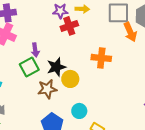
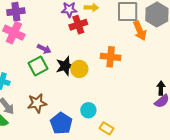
purple arrow: (35, 50) -> (44, 49), turned -56
yellow circle: (70, 79) -> (79, 69), moved
brown star: (47, 89) -> (37, 103), moved

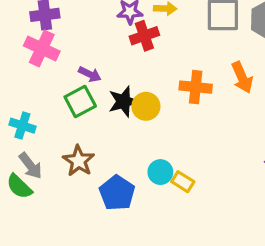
orange arrow: (140, 31) -> (242, 77), moved
brown star: (37, 103) -> (79, 161), turned -30
yellow rectangle: (107, 128) -> (183, 182), moved

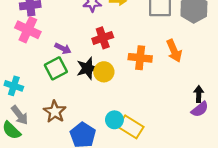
red cross: (144, 36) -> (103, 38), moved
yellow rectangle: (183, 182) -> (131, 127), size x1.5

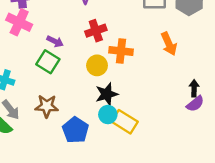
orange cross: (140, 58) -> (121, 51), moved
green square: (56, 68) -> (48, 62), turned -30
black star: (87, 68) -> (107, 94), moved
brown star: (55, 112) -> (47, 106), turned -30

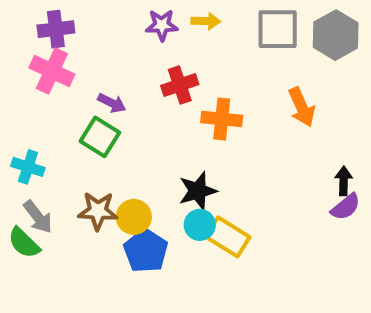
yellow circle: (97, 65) -> (134, 217), moved

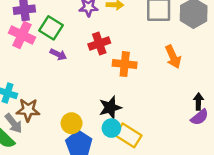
green square: (100, 137) -> (51, 28), moved
brown star: (98, 211) -> (28, 110), moved

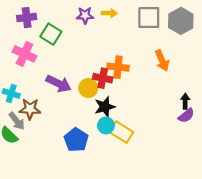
pink cross: (22, 35) -> (24, 54), moved
red cross: (99, 44) -> (103, 78), moved, turned 30
purple arrow: (58, 54) -> (59, 84), moved, size x1.6
yellow circle: (72, 123) -> (88, 88), moved

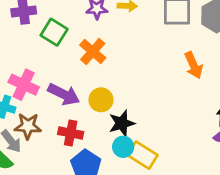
pink cross: (24, 54) -> (24, 85), moved
orange cross: (118, 67) -> (93, 51), moved, turned 35
red cross: (103, 78) -> (71, 133), moved

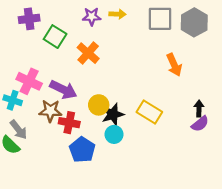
yellow circle: (101, 100) -> (99, 105), moved
brown star: (28, 126) -> (50, 111), moved
yellow rectangle: (142, 155) -> (149, 112), moved

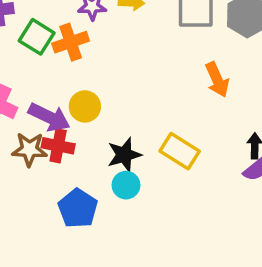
orange cross: (88, 53) -> (71, 42), moved, turned 30
yellow circle: (99, 105) -> (85, 106), moved
red cross: (69, 123) -> (58, 146), moved

